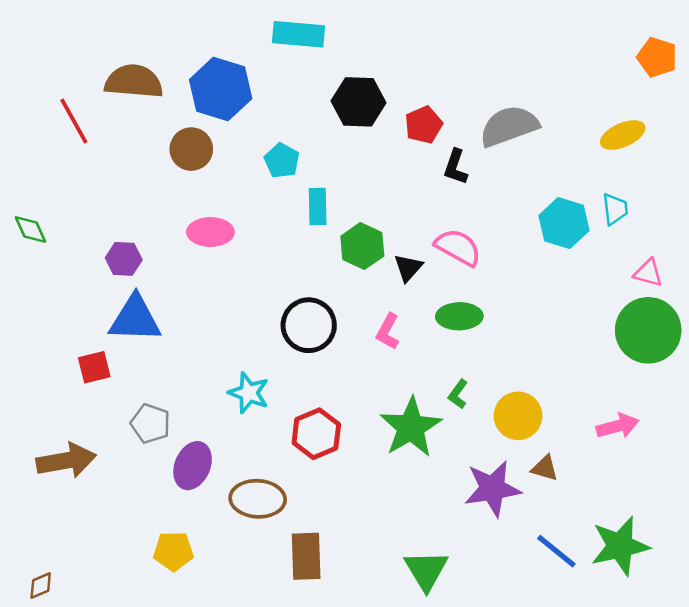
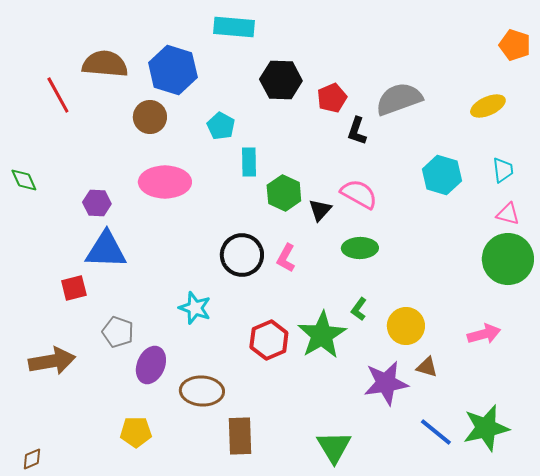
cyan trapezoid: (615, 209) -> (503, 170), moved
pink ellipse: (210, 232) -> (165, 182), size x1.4
pink L-shape: (388, 332) -> (286, 258), moved
red hexagon: (316, 434) -> (269, 340), moved

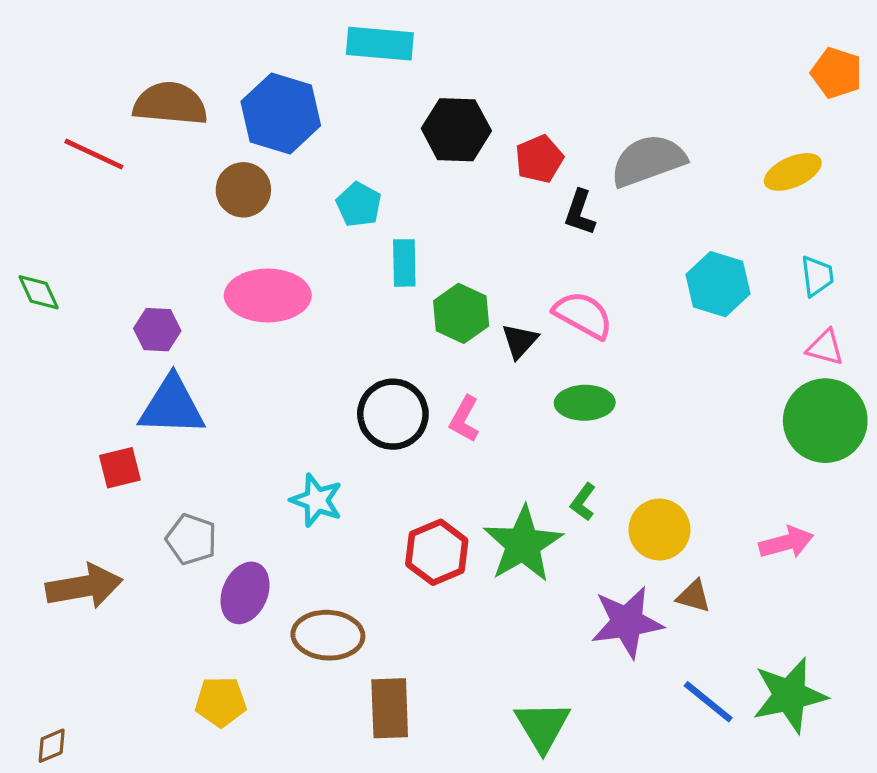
red line: (58, 95) -> (94, 154), turned -36

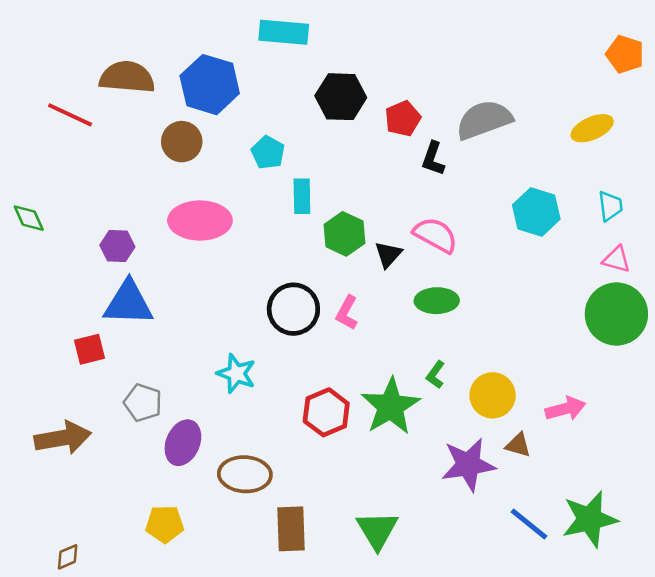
pink arrow: (786, 543) -> (565, 409), moved
green triangle: (542, 726) -> (377, 530), moved
brown diamond: (52, 746) -> (68, 557), moved

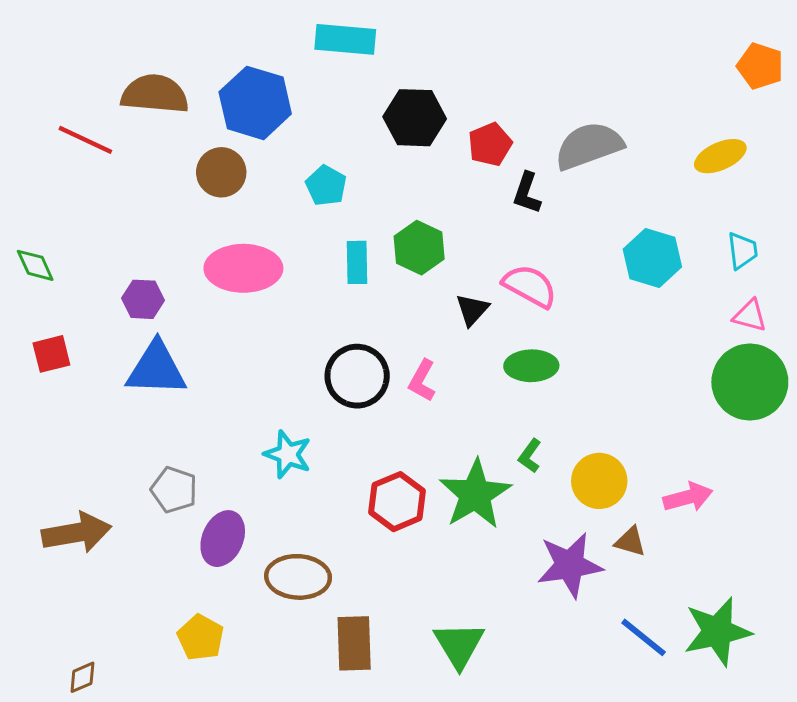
cyan rectangle: (302, 196) -> (357, 262), moved
green hexagon: (344, 234) -> (419, 248), moved
red square: (89, 349) -> (51, 354), moved
yellow pentagon: (165, 524) -> (201, 637), turned 30

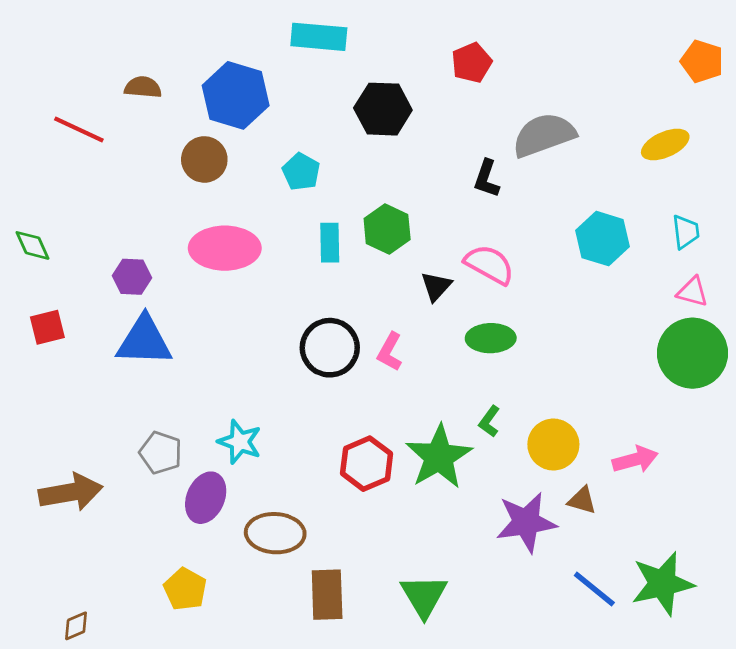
brown semicircle: (155, 94) -> (143, 87), size x0.6
red pentagon: (490, 144) -> (472, 63), moved
cyan star: (288, 454) -> (240, 442), moved

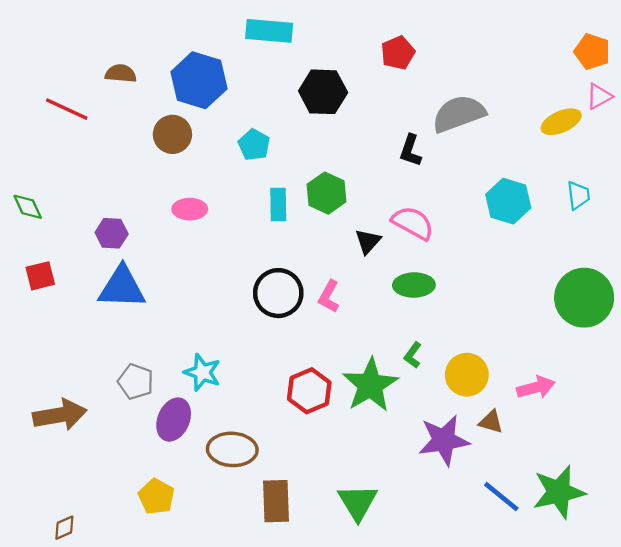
pink ellipse: (225, 248) -> (190, 209), size x0.6
pink triangle: (692, 292) -> (599, 96), moved, turned -44

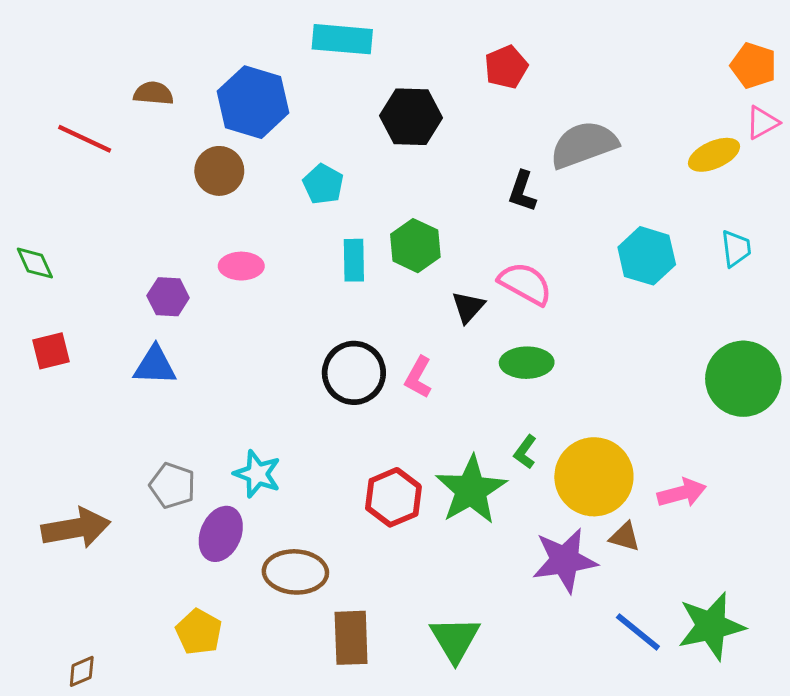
purple hexagon: (112, 233) -> (168, 297), moved
blue triangle: (122, 287) -> (155, 366), size x0.7
yellow circle: (467, 375) -> (594, 477), size x1.4

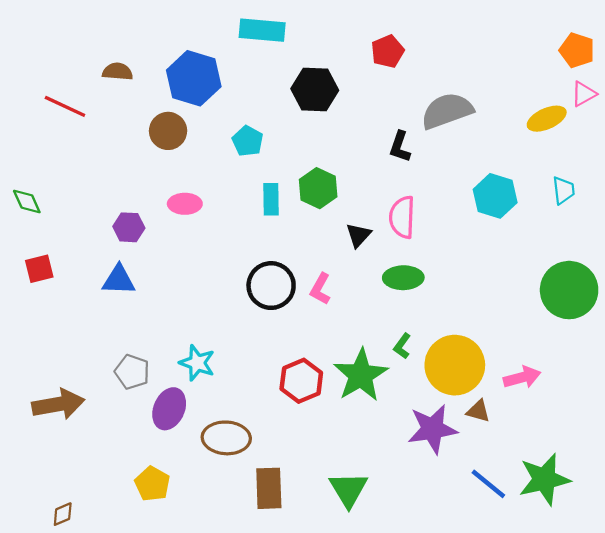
pink semicircle: (525, 284) -> (402, 217), turned -117

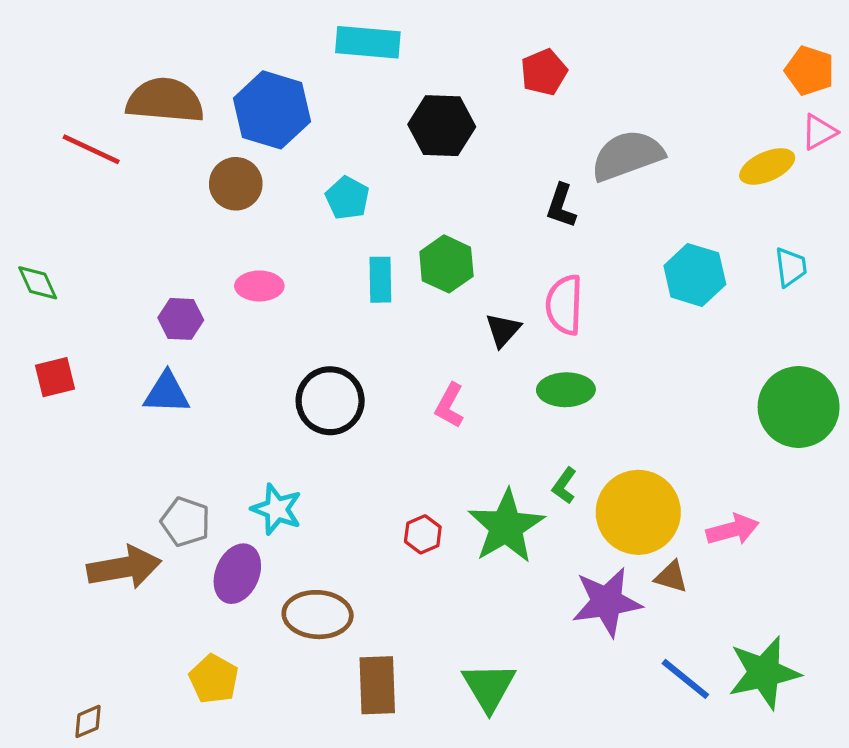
brown semicircle: (118, 72) -> (165, 100), size x1.8
black circle: (271, 286) -> (330, 401), moved
red hexagon: (301, 381) -> (423, 534), size x0.6
brown arrow: (58, 404) -> (124, 567), moved

